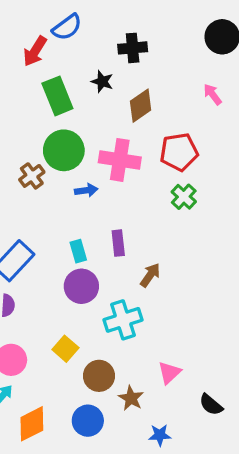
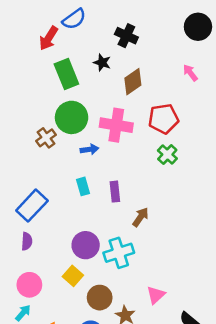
black cross: (133, 48) -> (126, 36), turned 30
cyan rectangle: (78, 251) -> (83, 186), moved
purple circle: (81, 286) -> (86, 245), moved

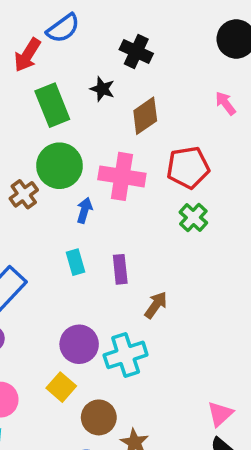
blue arrow: (89, 149) -> (84, 210), turned -66
pink triangle: (156, 295) -> (220, 414), moved

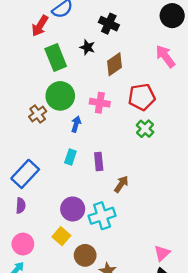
pink arrow: (226, 103) -> (165, 56), size x1.5
pink cross: (122, 176) -> (100, 103), size x0.7
cyan rectangle: (76, 262) -> (70, 157), turned 35

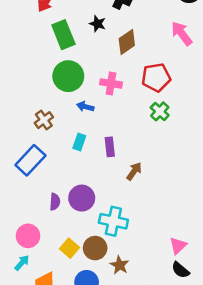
brown cross: (38, 114) -> (44, 120), moved
blue arrow: (76, 124) -> (85, 107), turned -91
purple semicircle: (21, 206) -> (55, 202), moved
cyan cross: (102, 216) -> (113, 221), moved, turned 30
yellow square: (61, 236) -> (70, 248), moved

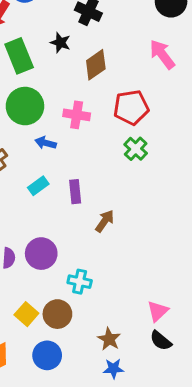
cyan rectangle: (79, 142) -> (38, 186), turned 35
cyan cross: (113, 221) -> (80, 282), size x0.7
brown star: (119, 265) -> (109, 339), moved

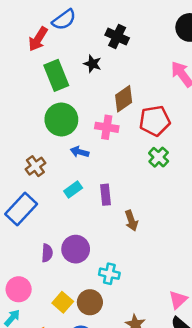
brown diamond: (96, 65) -> (124, 99), moved
brown arrow: (105, 221) -> (131, 221), turned 126

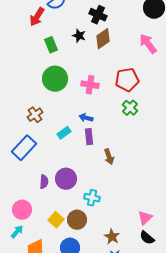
green rectangle: (56, 75) -> (51, 45), size x0.7
brown diamond: (124, 99) -> (103, 39), moved
blue arrow: (80, 152) -> (86, 118), moved

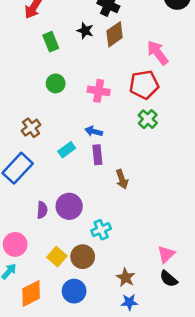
pink arrow: (148, 44) -> (158, 53), moved
green circle: (55, 79) -> (56, 83), size x0.6
cyan cross: (92, 198) -> (101, 230), turned -35

